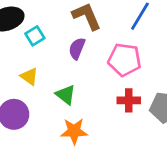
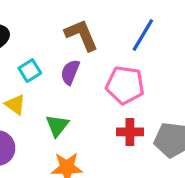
cyan square: (35, 36) -> (30, 71), moved
green triangle: (66, 95) -> (57, 125), turned 30

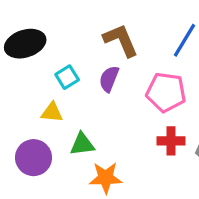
yellow triangle: (15, 104) -> (52, 112), turned -30
green triangle: (57, 125) -> (82, 144), moved, turned 45

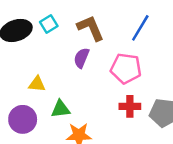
cyan square: (67, 77) -> (49, 24), moved

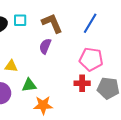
cyan square: (49, 24) -> (20, 20), turned 32
pink pentagon: (126, 68) -> (91, 59), moved

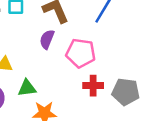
pink pentagon: (91, 59) -> (81, 53), moved

